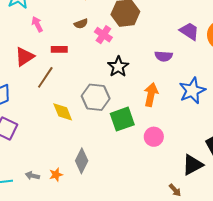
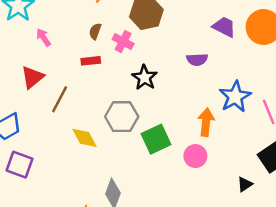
brown semicircle: (81, 24) -> (95, 31), turned 136
red rectangle: (59, 49) -> (91, 61), moved
orange arrow: (151, 95) -> (206, 122), moved
black triangle: (193, 165) -> (245, 184), size x0.6

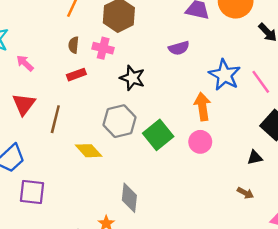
black triangle: (245, 184) -> (255, 158), turned 35

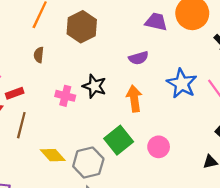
pink cross: (103, 48) -> (65, 96), moved
red rectangle: (76, 75) -> (15, 93), moved
orange arrow: (202, 107) -> (134, 99), moved
gray hexagon: (120, 121) -> (88, 163), moved

